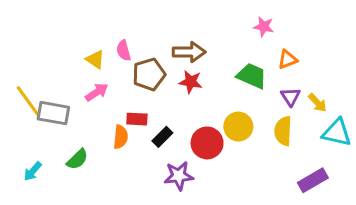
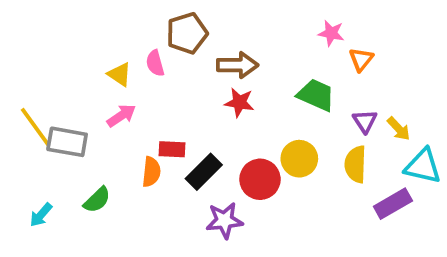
orange triangle: (288, 59) -> (361, 59), moved, turned -30
brown pentagon: (149, 74) -> (187, 33), moved
black rectangle: (162, 137) -> (204, 172), size x1.4
purple rectangle: (313, 180) -> (393, 204), moved

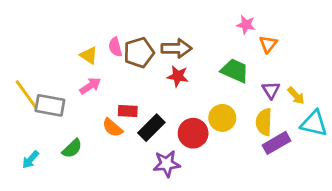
brown pentagon: (187, 33) -> (139, 53), moved
orange semicircle: (151, 172) -> (112, 128), turned 125
purple rectangle: (393, 204) -> (277, 143), moved

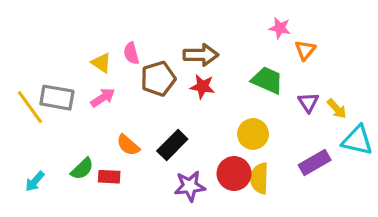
brown pentagon: (139, 53) -> (158, 79), moved
gray rectangle: (50, 105) -> (57, 98), moved
red rectangle: (128, 111) -> (109, 177), moved
yellow semicircle: (264, 122) -> (259, 178), moved
red circle: (193, 133) -> (234, 174), moved

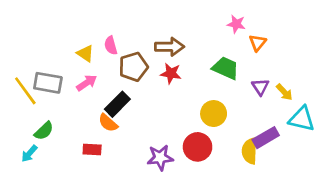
black rectangle: (172, 145) -> (117, 104), moved
green semicircle: (82, 169) -> (44, 131), moved
yellow semicircle: (259, 178) -> (250, 151), moved

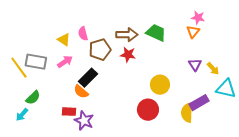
pink star: (236, 24) -> (198, 18), moved
green trapezoid: (226, 68) -> (156, 33), moved
purple star: (160, 158) -> (84, 121), moved, turned 30

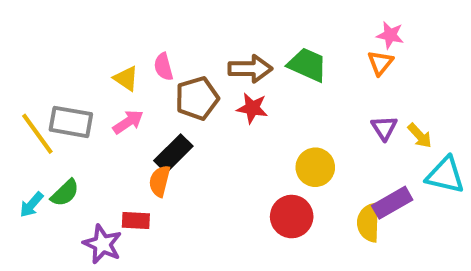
orange semicircle: (81, 92) -> (160, 181), turned 63
cyan arrow: (22, 115) -> (31, 205), moved
purple star: (84, 121) -> (102, 244), moved

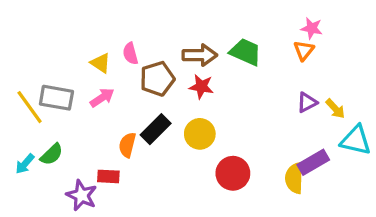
purple triangle: (384, 128) -> (307, 102), turned 35
black rectangle: (173, 153) -> (156, 129), moved
yellow circle: (315, 167) -> (200, 134), moved

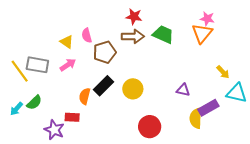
orange triangle: (304, 50) -> (202, 33), size x1.5
red star: (201, 87) -> (134, 17), moved
purple triangle: (307, 102) -> (183, 90), moved, turned 40
red circle: (233, 173) -> (150, 127), moved

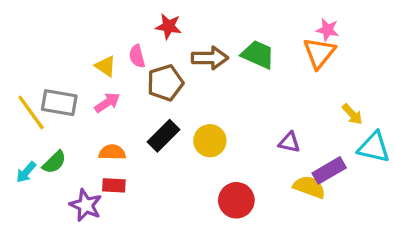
red star: (134, 17) -> (168, 26), moved
orange semicircle: (85, 96) -> (112, 152), moved, turned 77
yellow semicircle: (196, 118) -> (309, 187), turned 108

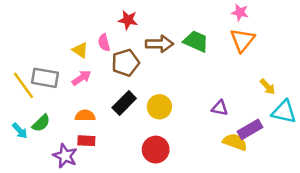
pink star: (327, 30) -> (240, 12), moved
cyan arrow: (26, 172) -> (20, 131), turned -84
red circle: (236, 200) -> (156, 150), moved

